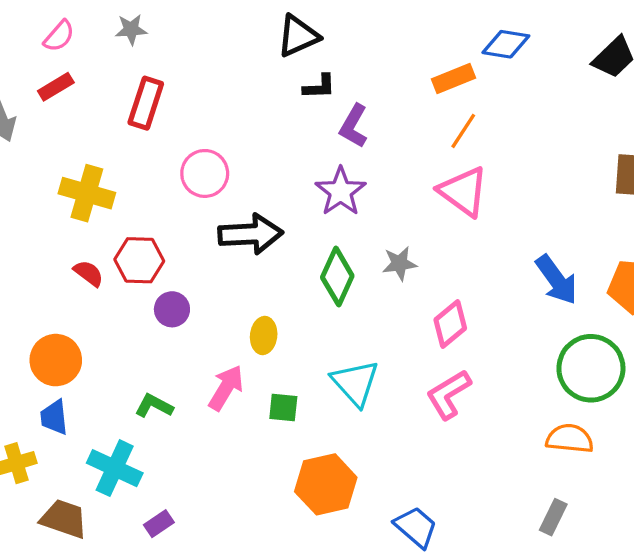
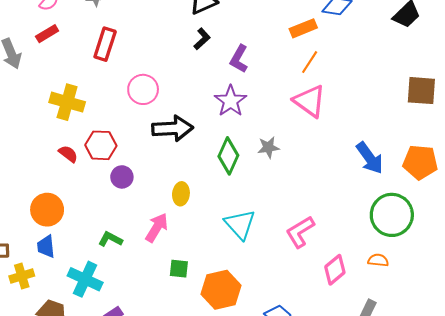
black L-shape: (319, 87) -> (202, 39), moved, turned -40
pink diamond: (450, 324) -> (335, 270), moved
green square: (283, 408) -> (179, 269), moved
orange semicircle: (570, 439) -> (378, 260), size x0.7

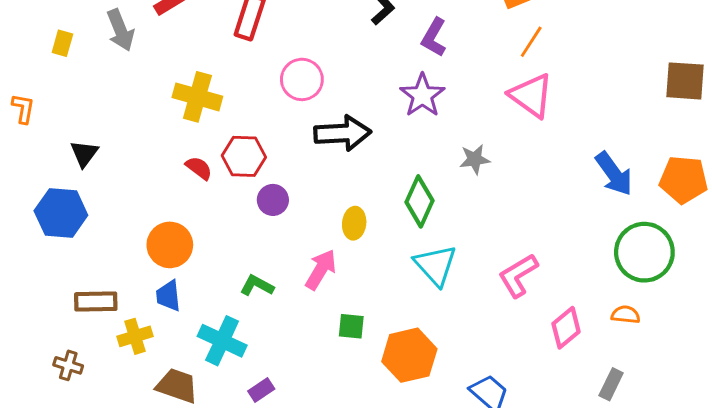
green diamond: (228, 156) -> (419, 201), moved

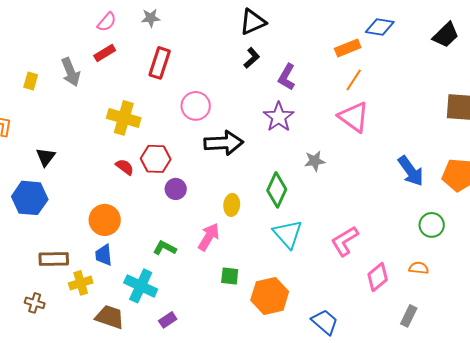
green circle: (644, 252) -> (432, 225), size x0.6

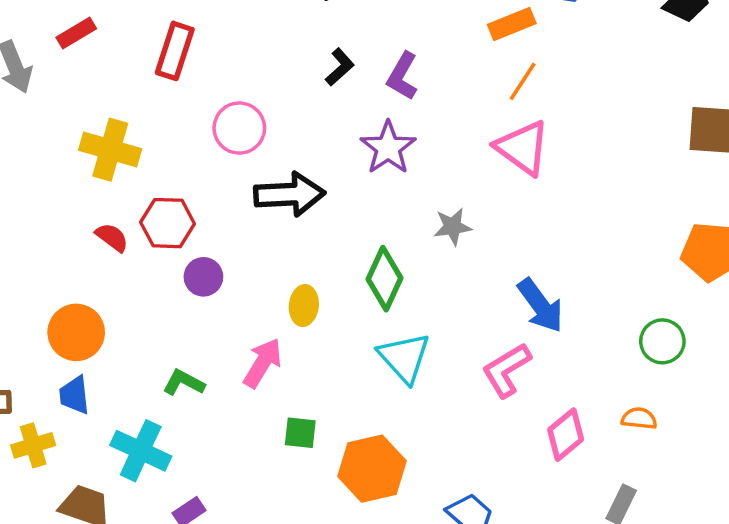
black L-shape: (252, 58) -> (340, 67), moved
blue arrow: (411, 171) -> (540, 306), moved

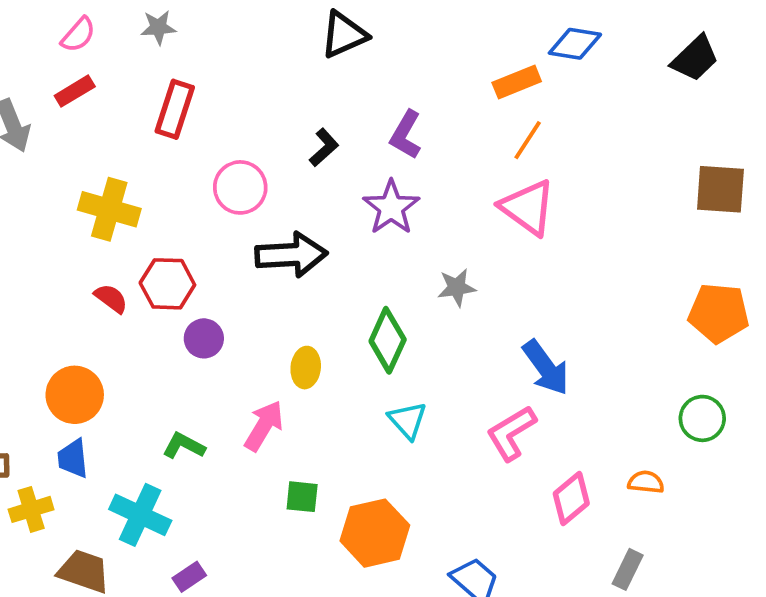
black L-shape: (340, 67) -> (324, 147), moved
green circle: (662, 341) -> (702, 418), moved
cyan triangle: (404, 357) -> (408, 420), size x0.7

